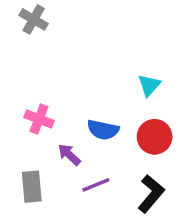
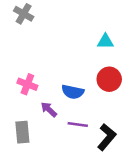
cyan triangle: (149, 85) -> (105, 41), moved, turned 48
red circle: (155, 137) -> (109, 79), moved
purple line: (96, 185) -> (78, 125), moved, turned 30

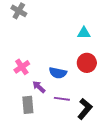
pink cross: (27, 84) -> (22, 67), turned 35
gray rectangle: (22, 132) -> (28, 105), moved

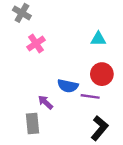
pink cross: (22, 67) -> (36, 44), moved
purple line: (62, 99) -> (90, 96), moved

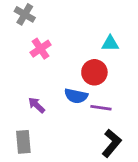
red circle: (102, 74) -> (94, 72), moved
purple arrow: (45, 102) -> (37, 105), moved
gray rectangle: (32, 123) -> (23, 142), moved

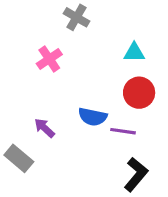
gray cross: (25, 14) -> (77, 17), moved
red circle: (94, 72) -> (139, 93), moved
gray rectangle: (23, 142) -> (19, 158), moved, turned -45

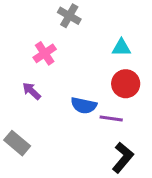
purple arrow: (44, 128) -> (32, 91), moved

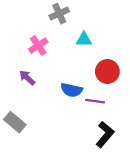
gray cross: (69, 16) -> (59, 14), turned 36
cyan triangle: (121, 48) -> (84, 39), moved

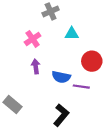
purple arrow: (27, 78) -> (36, 66), moved, turned 40
black L-shape: (105, 134) -> (61, 115), moved

